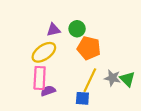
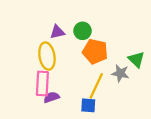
yellow ellipse: (44, 52) -> (47, 56), turned -65
gray star: (112, 78) -> (120, 73), moved
green triangle: (127, 79) -> (136, 60), moved

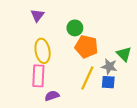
purple triangle: (57, 32) -> (37, 15), moved, turned -40
purple semicircle: (52, 97) -> (52, 96), moved
blue square: (88, 105) -> (108, 82), moved

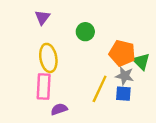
orange pentagon: (86, 47) -> (122, 53), moved

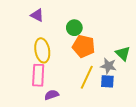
purple triangle: (42, 17) -> (37, 15), turned -40
orange pentagon: (122, 53) -> (84, 46), moved

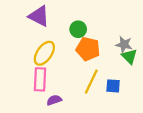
purple triangle: (37, 15) -> (39, 16), size x1.5
yellow ellipse: (42, 50) -> (44, 53), turned 45
gray star: (108, 66) -> (124, 45), moved

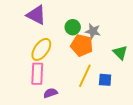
gray star: (124, 45) -> (93, 31), moved

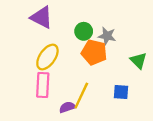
yellow line: (85, 76) -> (81, 96), moved
purple semicircle: (50, 93) -> (67, 107), moved

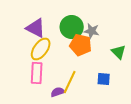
purple triangle: (42, 17) -> (36, 28), moved
green circle: (84, 31) -> (72, 27), size x1.5

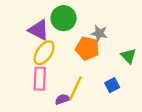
green circle: (72, 27) -> (64, 18), moved
blue square: (104, 79) -> (112, 85), turned -32

